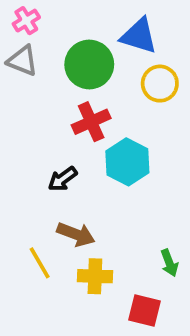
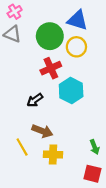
yellow circle: (160, 84) -> (76, 47), moved
red square: (145, 311) -> (92, 174), moved

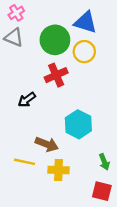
cyan hexagon: (71, 91) -> (78, 124), moved
black arrow: (35, 100) -> (27, 100), moved
yellow line: (22, 147) -> (24, 162), turned -48

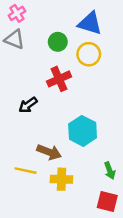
green circle: (55, 40) -> (58, 42), size x0.6

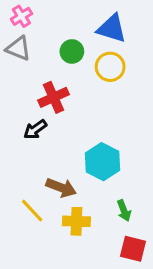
red cross: (59, 79) -> (54, 97), moved
yellow line: (26, 171) -> (32, 211), turned 35
green arrow: (110, 171) -> (124, 211), moved

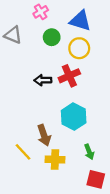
pink cross: (21, 16) -> (41, 12), moved
red cross: (54, 97) -> (69, 76), moved
black arrow: (35, 129) -> (43, 80), moved, turned 35
brown arrow: (61, 188) -> (44, 135), turned 50

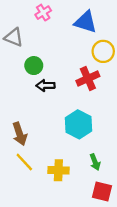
green circle: (52, 37) -> (34, 66), moved
yellow circle: (79, 48) -> (103, 51), moved
red cross: (69, 76) -> (88, 78), moved
brown arrow: (44, 135) -> (20, 134), moved

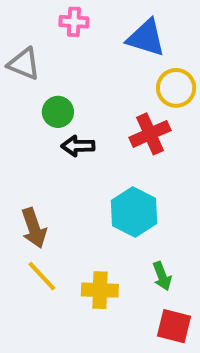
pink cross: (43, 13) -> (74, 22), turned 35

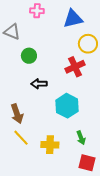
blue triangle: (146, 38) -> (73, 19), turned -30
black arrow: (78, 146) -> (39, 84), moved

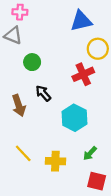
pink cross: (37, 11) -> (20, 12), moved
black arrow: (39, 84) -> (43, 93), turned 49
brown arrow: (17, 114) -> (19, 105), moved
green arrow: (81, 138) -> (90, 153), turned 64

